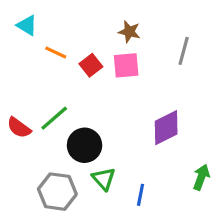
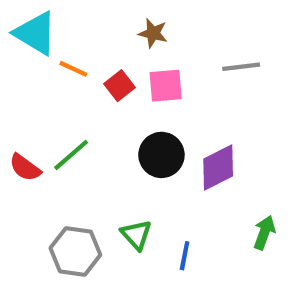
cyan triangle: (27, 25) -> (36, 33), size x1.6
brown star: (129, 32) -> (153, 33), moved
gray line: (184, 51) -> (241, 67), turned 68
black circle: (85, 145) -> (161, 155), moved

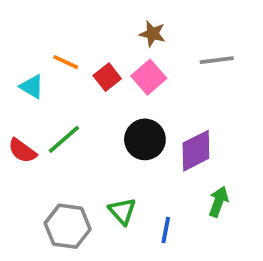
cyan triangle: (36, 33) -> (32, 87), moved, size x0.6
brown star: (153, 33) -> (153, 34), moved
pink square: (166, 86) -> (149, 77), turned -36
green arrow: (264, 233) -> (219, 202), moved

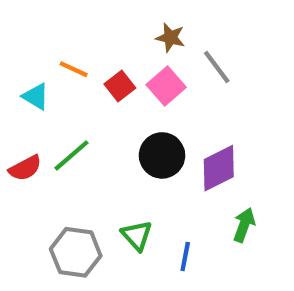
gray line: (217, 60) -> (217, 67), moved, turned 60
red semicircle: (22, 151) -> (25, 168), turned -64

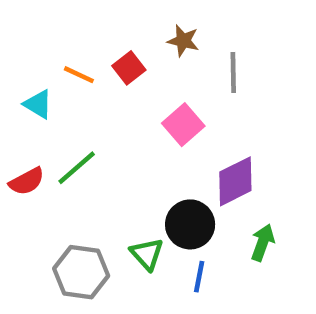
gray line: (217, 67) -> (233, 72), turned 36
red square: (120, 86) -> (129, 68), moved
pink square: (166, 86) -> (183, 125), moved
black circle: (162, 155) -> (190, 224), moved

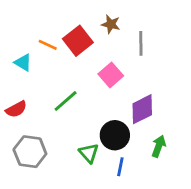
red square: (129, 68) -> (78, 41), size x1.5
green line: (77, 168) -> (66, 101), moved
gray hexagon: (81, 272) -> (30, 152), moved

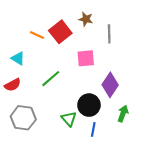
cyan triangle: (23, 63) -> (18, 58), moved
pink square: (111, 75) -> (86, 58), turned 36
purple diamond: (142, 109) -> (110, 85), turned -30

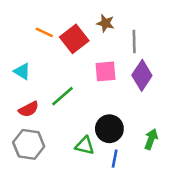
orange line: (37, 35) -> (44, 32), moved
red semicircle: (13, 85) -> (29, 109), moved
purple diamond: (110, 85) -> (142, 75), moved
green triangle: (69, 119) -> (85, 146), turned -35

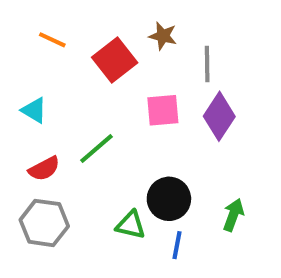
orange line: (44, 32) -> (52, 40), moved

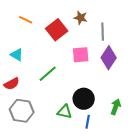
red semicircle: (44, 169) -> (12, 84), moved

